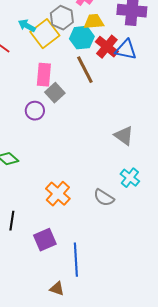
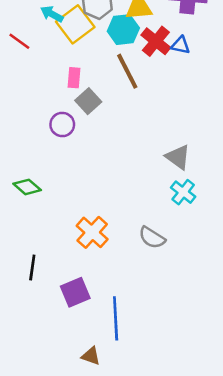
blue triangle: (126, 50) -> (181, 45), size x0.7
pink rectangle: (44, 75) -> (74, 78), size x0.7
cyan cross: (130, 178) -> (183, 192), moved

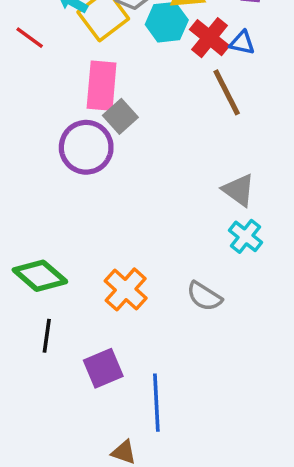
brown line: (127, 71) -> (227, 92), moved
pink rectangle: (74, 78) -> (102, 86), size x1.8
purple circle: (62, 125) -> (86, 147), size x1.6
green diamond: (27, 187) -> (40, 276), moved, size x1.4

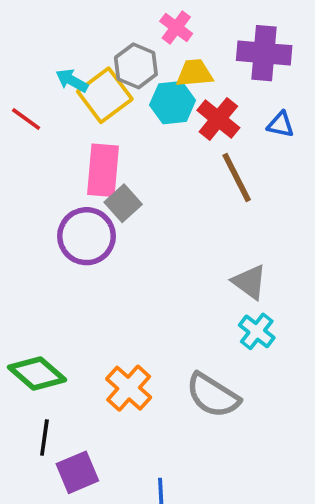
blue triangle: (242, 43) -> (281, 124), moved
gray semicircle: (204, 296) -> (213, 395), size x1.4
purple square: (103, 368) -> (77, 472), moved

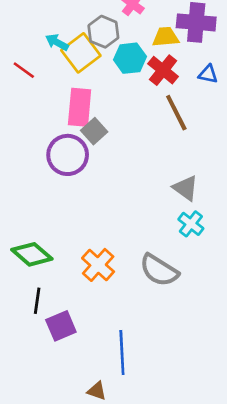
yellow trapezoid: (195, 73) -> (166, 37), moved

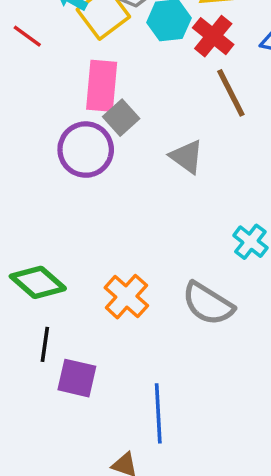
gray triangle: (186, 188) -> (187, 157), moved
purple square: (61, 326) -> (77, 378), turned 36

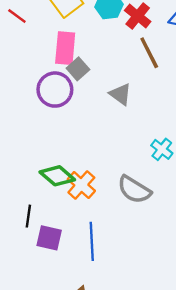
green diamond: (38, 282) -> (57, 176), moved
blue line: (158, 413) -> (92, 241), moved

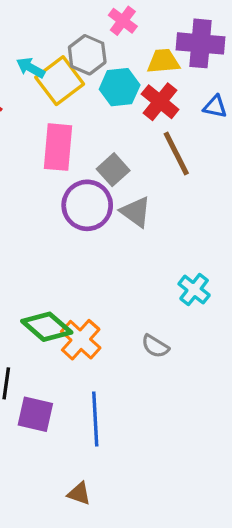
gray square: (78, 69) -> (113, 170), moved
purple circle: (55, 90) -> (87, 205), moved
gray semicircle: (134, 190) -> (155, 346), size x0.6

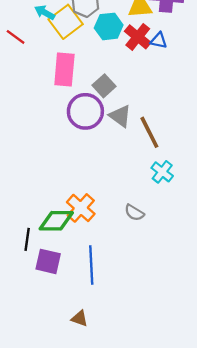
blue triangle: (215, 107) -> (159, 40), moved
brown line: (176, 154) -> (149, 132), moved
green diamond: (47, 327) -> (56, 221), moved, turned -40

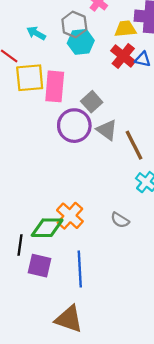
yellow square: (66, 22) -> (30, 78), moved, turned 32
cyan hexagon: (109, 26) -> (81, 42), moved
brown triangle: (80, 318) -> (69, 319), size x1.8

